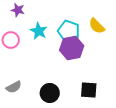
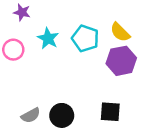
purple hexagon: (72, 48) -> (121, 61), moved
gray semicircle: (14, 87) -> (31, 115), moved

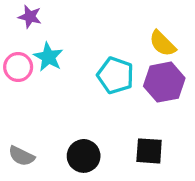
cyan star: (48, 38) -> (48, 57), moved
cyan pentagon: (85, 38) -> (115, 75), moved
gray semicircle: (31, 115) -> (21, 156), moved, turned 54

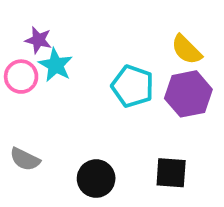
purple star: (30, 17) -> (38, 40), moved
gray semicircle: (21, 156) -> (25, 159), moved

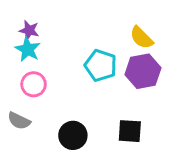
cyan star: (56, 65) -> (28, 49), moved
pink circle: (21, 77) -> (34, 84), moved

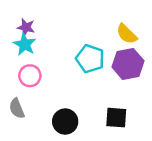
gray semicircle: (19, 121) -> (17, 108), turned 42

